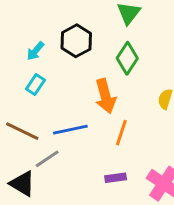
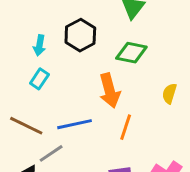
cyan arrow: (35, 51) -> (39, 45), turned -30
green diamond: (127, 58) -> (131, 53), turned 68

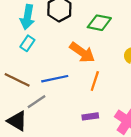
cyan arrow: (39, 45) -> (27, 17), size x1.5
orange arrow: (110, 91) -> (82, 52), turned -40

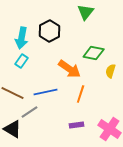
green diamond: (99, 23) -> (94, 53), moved

